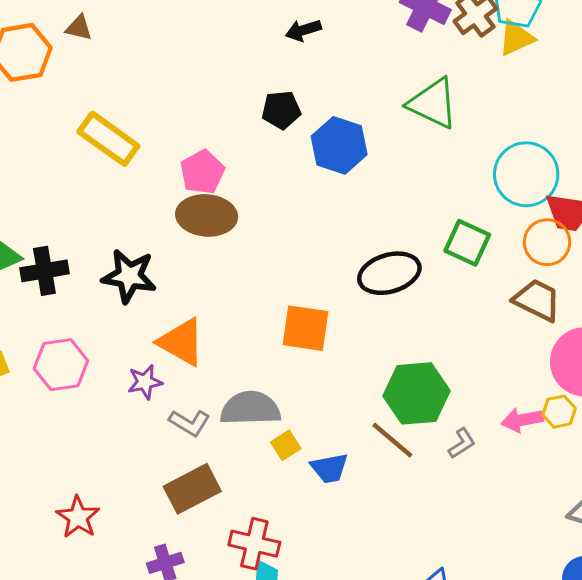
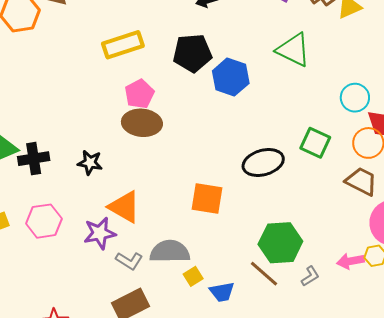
black pentagon: (281, 110) -> (192, 53), size x1.5
yellow rectangle: (108, 139) -> (123, 45), moved, turned -54
cyan circle: (526, 174) -> (355, 98), size x0.7
black star: (129, 276) -> (90, 163), size x0.7
purple star: (145, 382) -> (100, 233), size x1.4

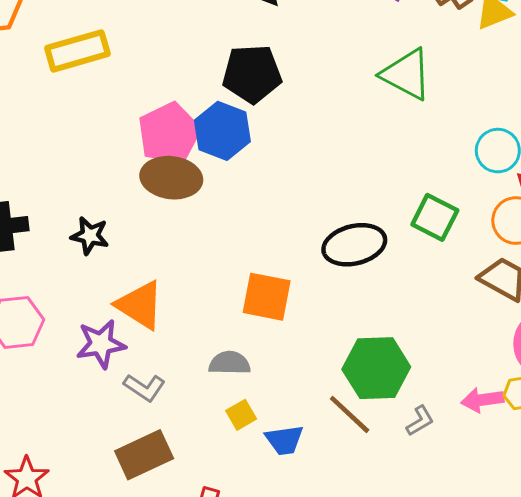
yellow rectangle: (123, 45) -> (77, 51), moved
blue hexagon: (231, 77) -> (222, 131), moved
pink pentagon: (139, 94) -> (169, 133), size x1.4
gray semicircle: (170, 252) -> (230, 363), moved, size x0.7

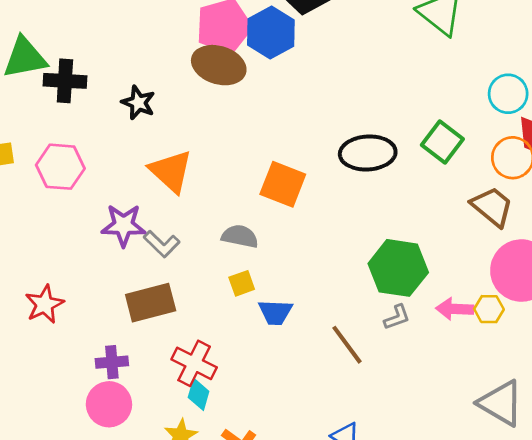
purple star: (101, 344) -> (124, 225), moved
green hexagon: (376, 368) -> (398, 268), moved
brown line: (350, 414) -> (347, 345), moved

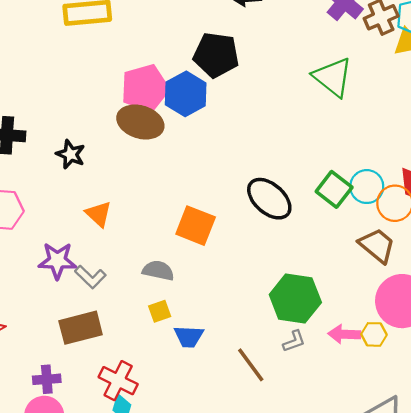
cyan circle: (508, 94) -> (367, 187), moved
black ellipse: (368, 153) -> (269, 199), turned 45
orange triangle: (171, 171) -> (99, 214), size x0.7

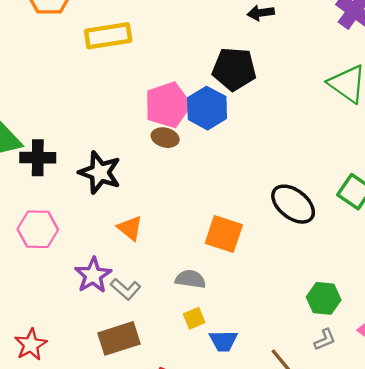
brown ellipse: (140, 122) -> (165, 138), size x0.6
black star: (70, 154) -> (100, 172), size x1.5
purple star: (57, 261) -> (93, 275), turned -30
green hexagon: (295, 298) -> (324, 298), size x0.7

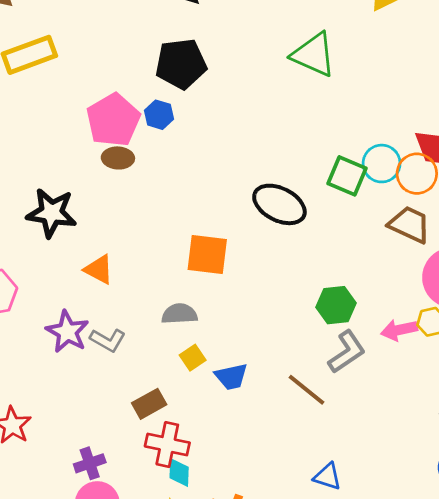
blue hexagon: (207, 108) -> (159, 115), size x0.6
brown rectangle: (119, 338) -> (149, 404), moved, size x0.7
gray L-shape: (325, 340) -> (347, 352), size x1.6

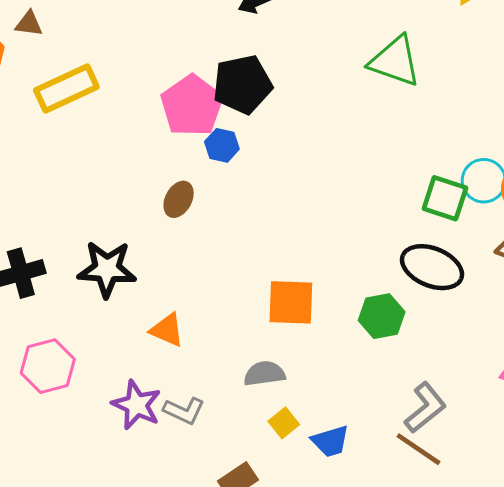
pink pentagon: (113, 120) -> (192, 106), moved
brown ellipse: (118, 158) -> (179, 199), turned -60
black ellipse: (279, 204) -> (432, 267), moved
green hexagon: (336, 305) -> (382, 316), moved
gray L-shape: (347, 352) -> (425, 408), moved

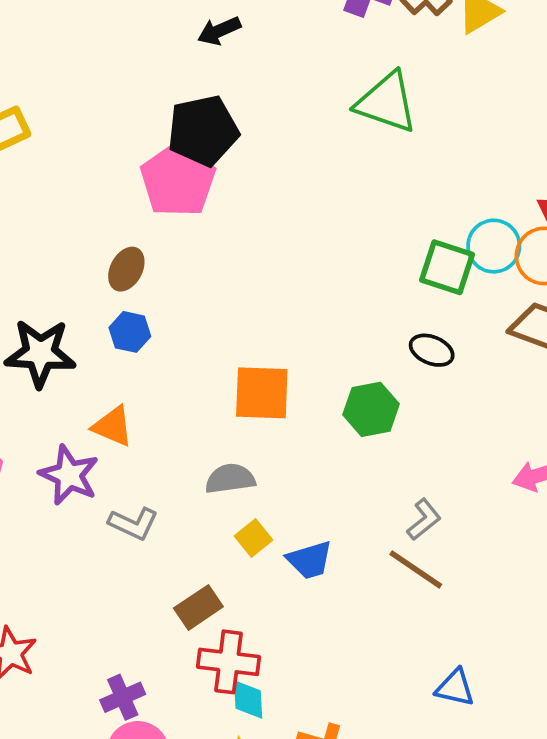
pink pentagon: (192, 106) -> (178, 180), moved
blue hexagon: (222, 145) -> (130, 332), moved
black ellipse: (432, 267) -> (432, 350), size x0.6
purple star: (137, 405) -> (69, 475), moved
gray L-shape: (425, 408) -> (424, 520), size x0.7

